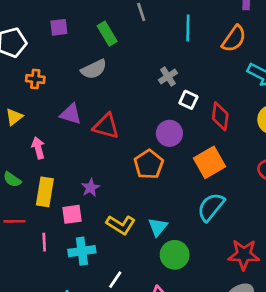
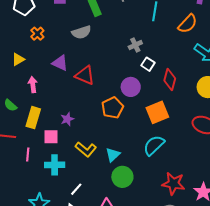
orange cross: (35, 79) -> (37, 34), turned 32

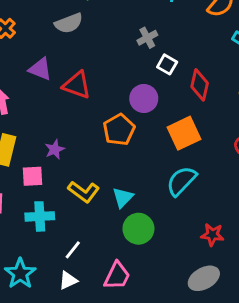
red star: (173, 184) -> (212, 235), size x0.7

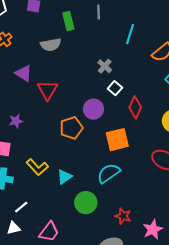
gray cross: (147, 38) -> (105, 66), turned -32
red triangle: (77, 85) -> (48, 90), turned 30
purple star: (55, 149) -> (16, 121), moved
green circle: (138, 229) -> (86, 203), moved

